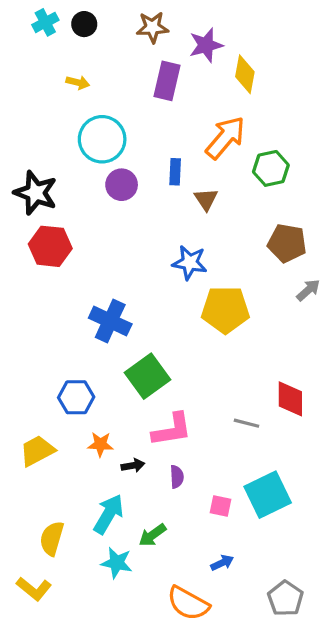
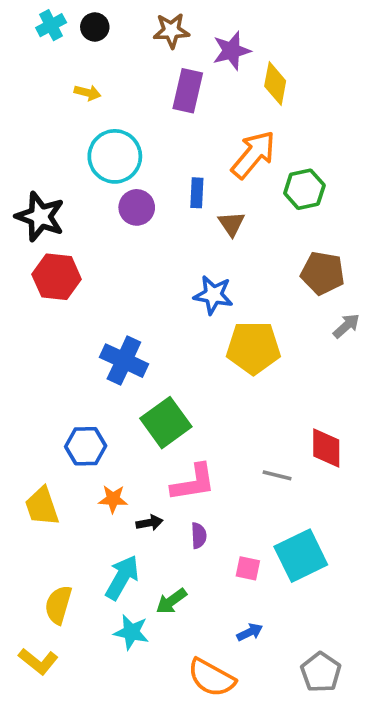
yellow trapezoid: (37, 451) -> (42, 506), turned -81

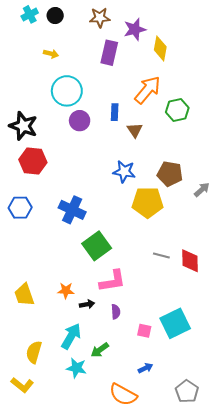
brown pentagon: (323, 273) -> (170, 174), moved
blue hexagon: (86, 446) -> (20, 208), moved
gray line: (277, 475) -> (161, 255), moved

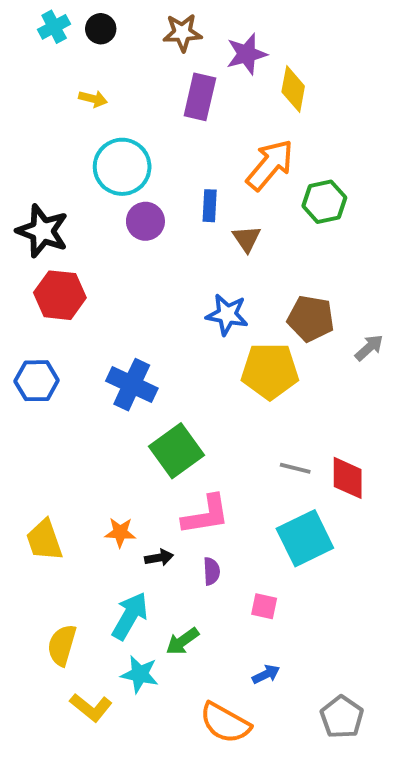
cyan square: (175, 323) -> (305, 538), moved
yellow L-shape: (22, 385) -> (91, 707), moved

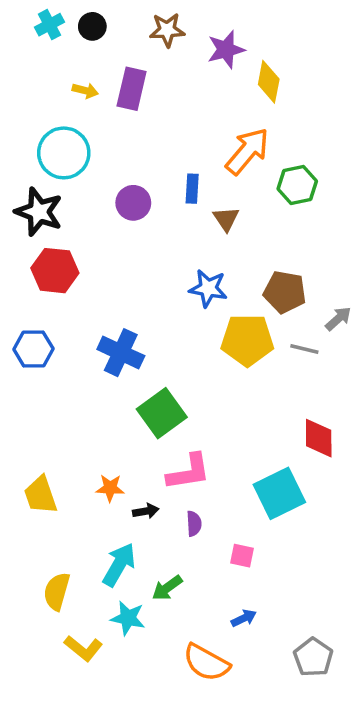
purple rectangle: (200, 97) -> (132, 89), moved
cyan circle: (122, 167) -> (64, 153), moved
gray line: (295, 468) -> (304, 349), moved

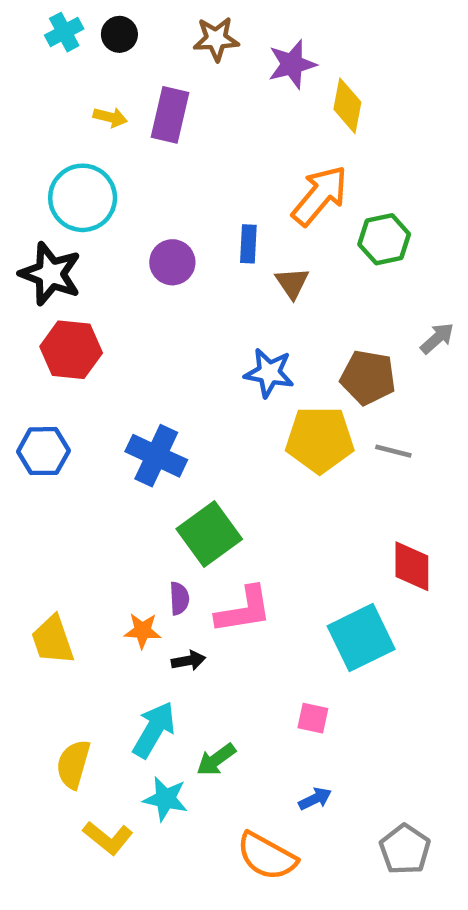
gray arrow: (338, 319) -> (437, 338), moved
purple semicircle: (194, 524) -> (179, 598), moved

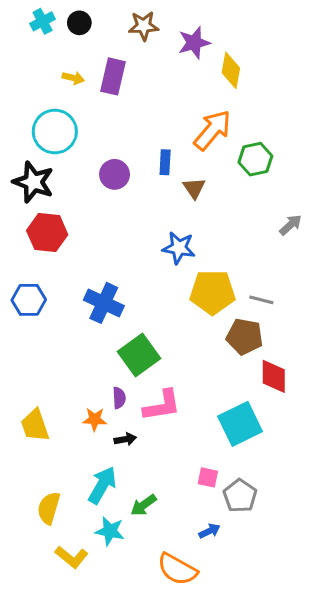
brown pentagon: (368, 377) -> (245, 337), moved
gray pentagon: (405, 849) -> (240, 496), moved

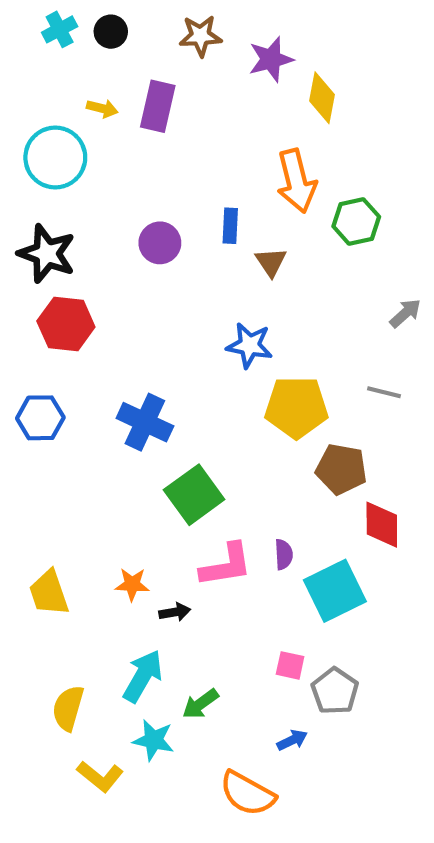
orange arrow: (212, 130) -> (296, 181), turned 126
cyan circle: (55, 132) -> (55, 157), moved
gray line: (261, 300) -> (384, 392), moved
purple semicircle: (119, 398) -> (284, 554), moved

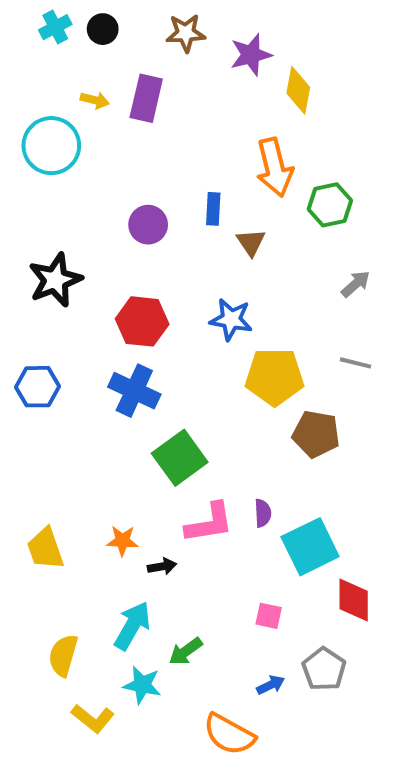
black star: (47, 254) -> (55, 280), moved, turned 30
gray arrow: (405, 313) -> (356, 284), moved
red hexagon: (66, 324) -> (142, 321), moved
red diamond: (382, 525) -> (354, 600), moved
gray pentagon: (335, 691) -> (324, 669), moved

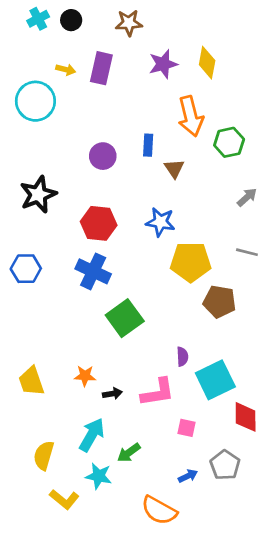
purple star: (251, 55) -> (163, 64), moved
pink L-shape: (209, 523) -> (158, 392), moved

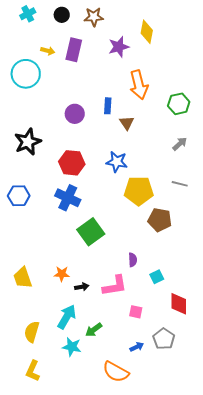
black circle: (71, 20) -> (62, 15), moved
yellow diamond: (207, 63) -> (147, 32), moved
green hexagon: (229, 142) -> (179, 104), moved
cyan square: (215, 380) -> (157, 277), size x0.5
yellow L-shape: (64, 499) -> (33, 371), moved, turned 75

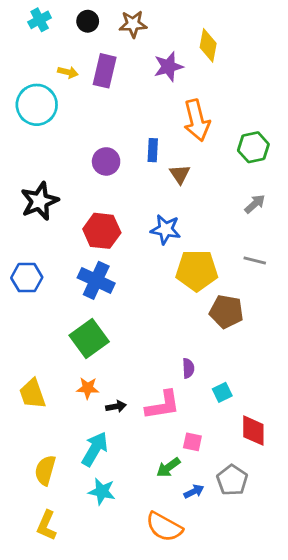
green square: (91, 232) -> (89, 338), moved
green arrow: (94, 330) -> (168, 467), moved

